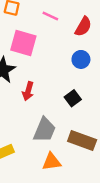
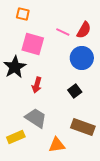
pink line: (50, 16) -> (63, 32), moved
blue circle: (81, 59) -> (82, 58), size x1.5
gray trapezoid: (45, 130) -> (36, 118), moved, turned -80

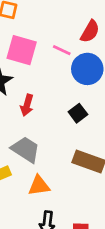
pink line: (63, 32) -> (62, 50), moved
orange triangle: (57, 145) -> (39, 186), moved

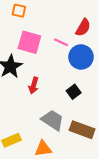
gray trapezoid: (26, 149) -> (53, 120), moved

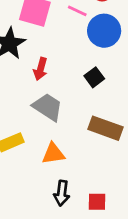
gray trapezoid: (53, 120) -> (48, 107), moved

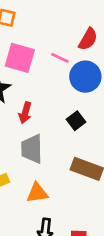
gray trapezoid: (48, 107) -> (32, 149), turned -124

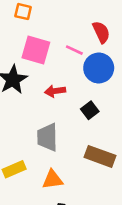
red semicircle: (88, 39) -> (101, 32), turned -55
red arrow: (25, 113) -> (55, 91), moved, turned 66

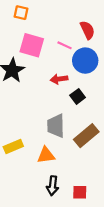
red arrow: (55, 91) -> (59, 79), moved
gray trapezoid: (47, 137) -> (56, 126), moved
brown rectangle: (100, 156) -> (86, 136), turned -60

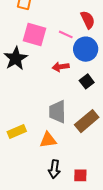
black square: (78, 96) -> (87, 81), moved

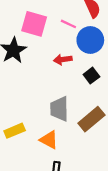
orange triangle: (48, 140) -> (49, 140), turned 36

